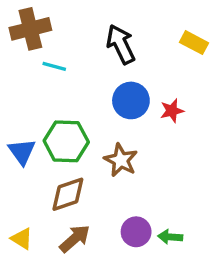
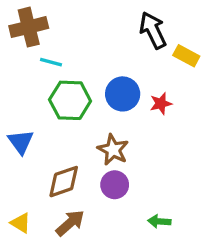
yellow rectangle: (194, 43) -> (186, 56), moved
black arrow: (121, 44) -> (153, 30), moved
green hexagon: (66, 141) -> (70, 100), moved
purple circle: (136, 232) -> (115, 185), moved

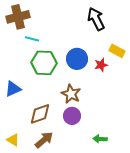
yellow rectangle: (186, 56) -> (117, 51), moved
blue triangle: (21, 142) -> (13, 89), turned 42

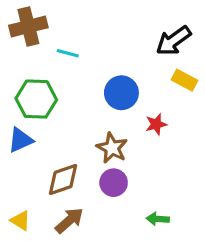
black arrow: (96, 19) -> (173, 41), moved, turned -100
cyan line: (32, 39) -> (68, 53), moved
green hexagon: (44, 63) -> (36, 99), moved
red star: (101, 65) -> (156, 124), moved

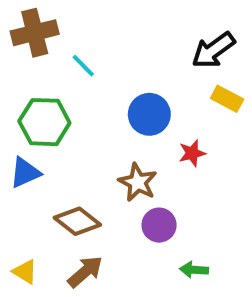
cyan line: (68, 53) -> (83, 66), turned 30
brown diamond: (63, 179) -> (77, 221), turned 57
purple circle: (114, 183) -> (159, 225), moved

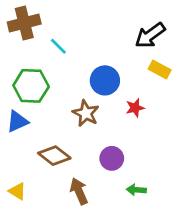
brown star: (138, 182) -> (86, 113), moved
brown arrow: (85, 272) -> (79, 191), moved, turned -72

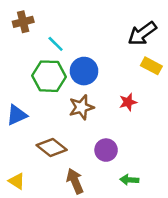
brown cross: (24, 23) -> (23, 22), size x0.7
blue circle: (105, 80) -> (84, 71), moved
green hexagon: (31, 86) -> (49, 76), moved
brown star: (86, 113) -> (81, 107), turned 30

